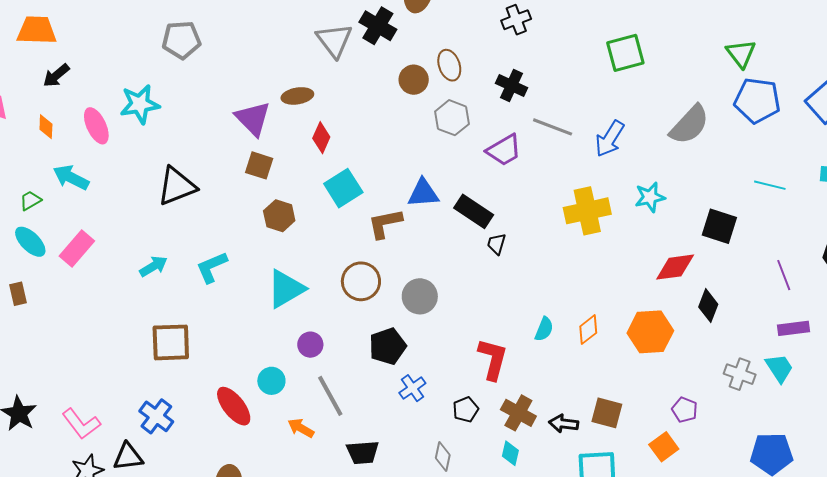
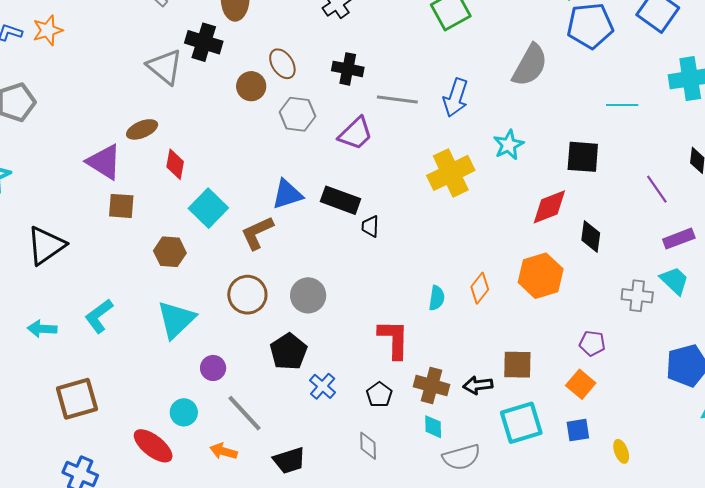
brown hexagon: (279, 216) -> (170, 252), moved
cyan arrow: (153, 266) -> (42, 329), turned -132

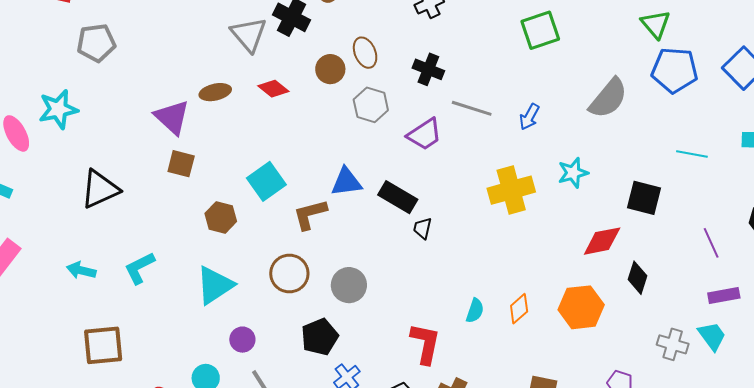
blue arrow: (456, 98) -> (529, 117), size x0.7
red diamond: (175, 164) -> (273, 89), moved, turned -72

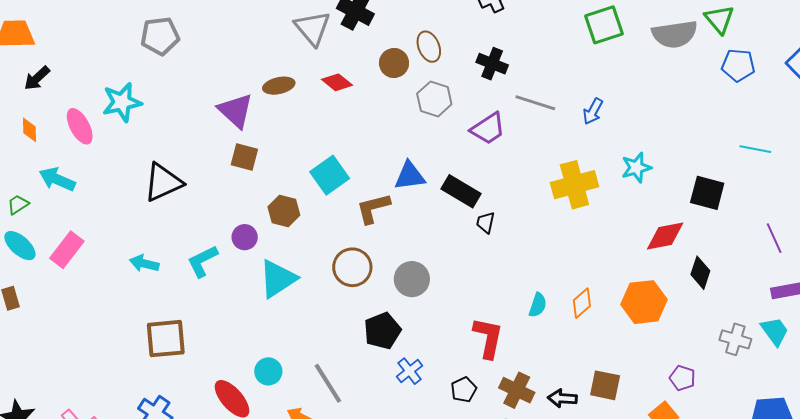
blue pentagon: (675, 70) -> (738, 65), size x0.7
gray semicircle: (608, 98) -> (675, 34), moved, turned 42
purple circle: (242, 340) -> (245, 237), moved

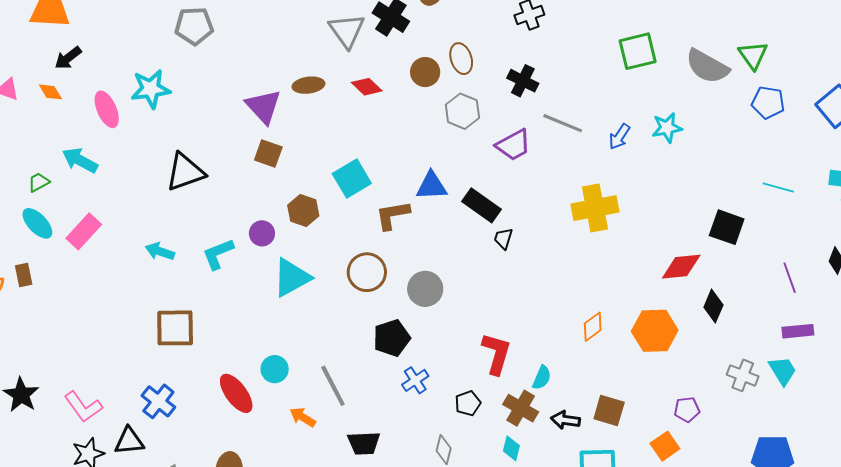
gray semicircle: (675, 34) -> (707, 66), turned 33
orange diamond: (29, 130) -> (50, 92), moved, turned -35
cyan star: (636, 168) -> (667, 128), moved
cyan semicircle: (538, 305) -> (542, 378), moved
purple pentagon: (682, 378) -> (687, 410), turned -30

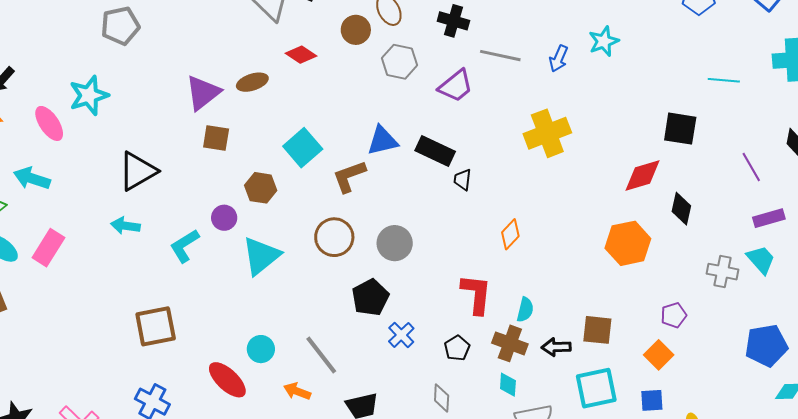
brown ellipse: (308, 85) -> (252, 82), moved
purple triangle: (263, 106) -> (203, 93), turned 45
cyan arrow: (160, 251) -> (125, 226), moved
orange diamond: (593, 327) -> (510, 234), moved

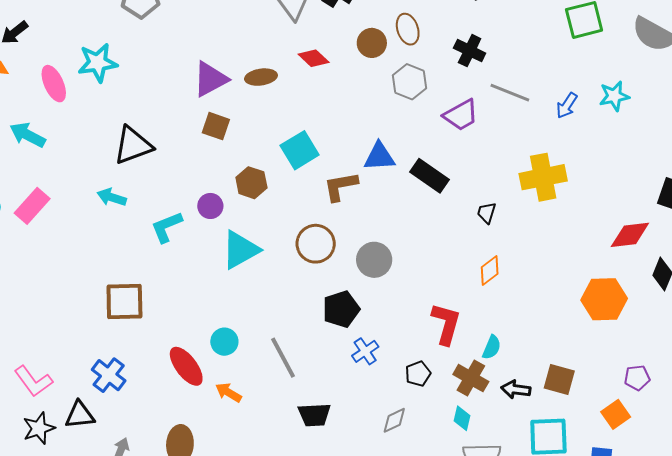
black trapezoid: (463, 180) -> (487, 213), moved
orange arrow: (297, 391) -> (228, 392), moved
gray diamond: (442, 398) -> (394, 420), turned 52

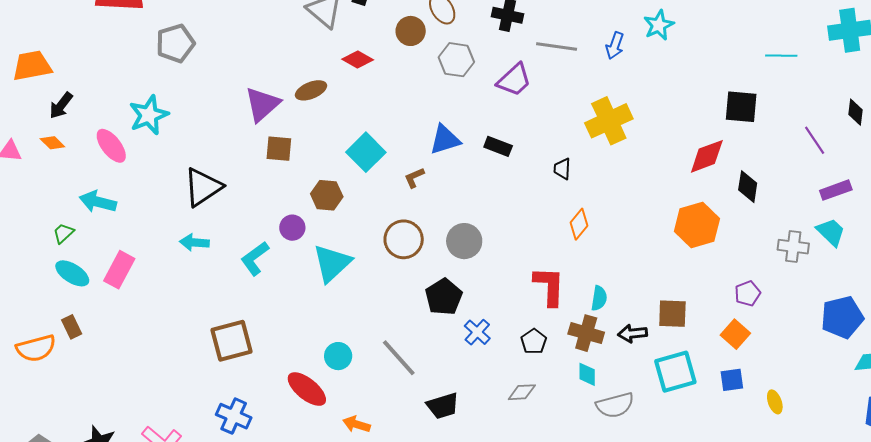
black rectangle: (429, 176) -> (498, 146), size x0.7
brown L-shape: (341, 186) -> (414, 178), size x0.6
orange arrow: (228, 392) -> (356, 424), moved
gray diamond: (394, 420) -> (522, 392), turned 36

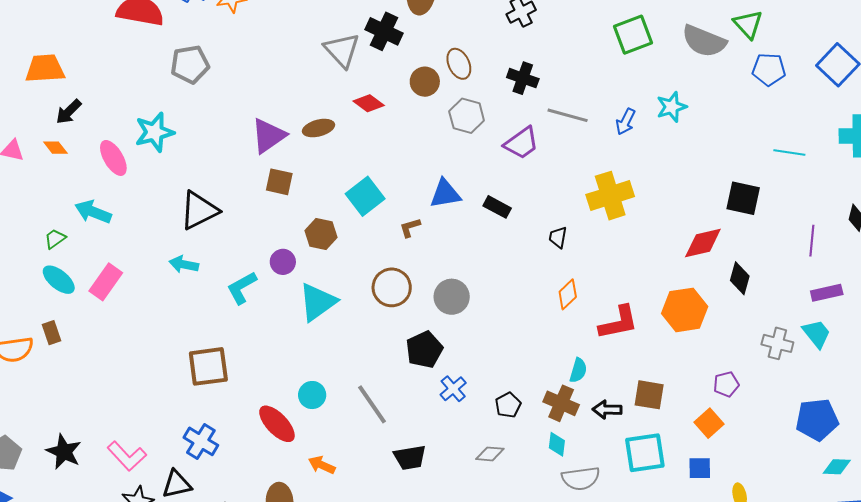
purple line: (815, 140) -> (812, 241), turned 32
red L-shape: (549, 286) -> (619, 323), moved, turned 69

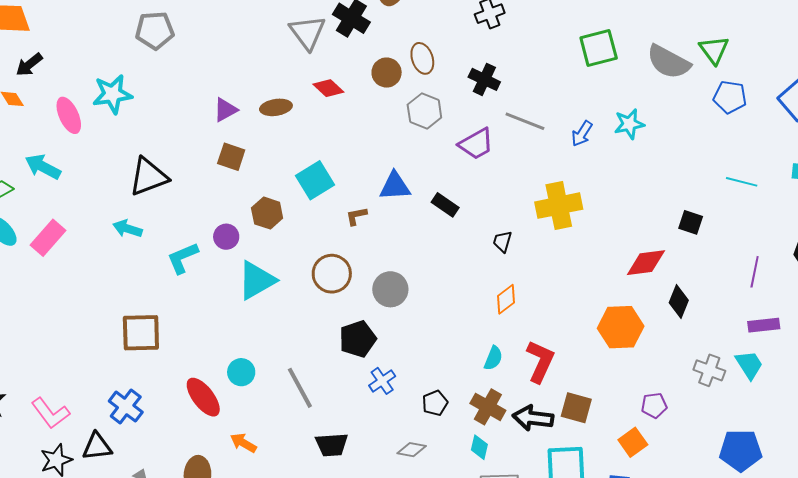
purple triangle: (268, 136) -> (225, 110), size x0.7
black square: (743, 198) -> (691, 222), size x0.7
red L-shape: (619, 323) -> (540, 361), moved, turned -60
cyan semicircle: (578, 370) -> (493, 358), moved
black arrow: (607, 410) -> (533, 418), size x1.4

